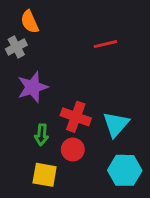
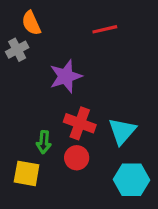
red line: (105, 44) -> (105, 29), moved
purple star: (33, 87) -> (66, 76), moved
yellow square: (45, 175) -> (27, 173), moved

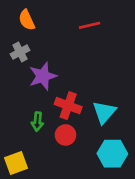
gray cross: (17, 50) -> (20, 52), moved
purple star: (66, 76) -> (43, 76), moved
yellow square: (27, 173) -> (16, 163), moved, turned -30

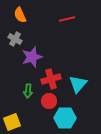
gray cross: (20, 52) -> (15, 39), turned -32
red cross: (68, 106) -> (51, 79), turned -36
cyan hexagon: (112, 154) -> (65, 118), moved

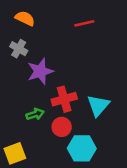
orange semicircle: (20, 15) -> (25, 18), turned 140
green arrow: (28, 91) -> (35, 114), turned -112

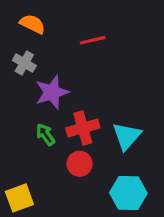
red line: (84, 23) -> (93, 40), moved
green arrow: (35, 114) -> (45, 135), moved, turned -108
cyan hexagon: (82, 148) -> (128, 193), moved

